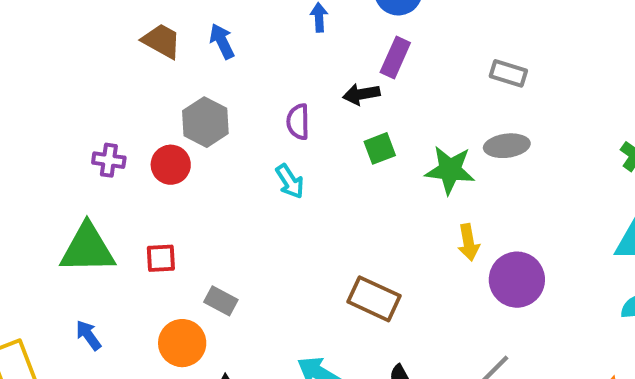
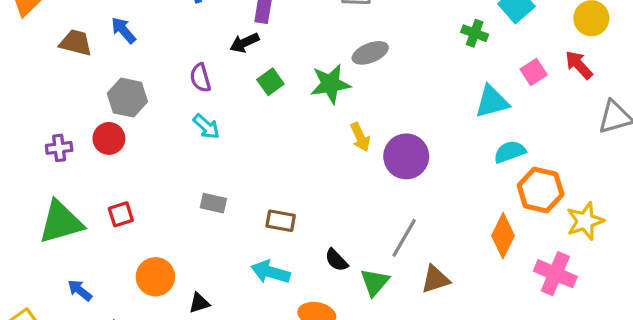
brown rectangle: (374, 299) -> (281, 221), moved, size x0.7
gray rectangle: (221, 301) -> (213, 203), moved

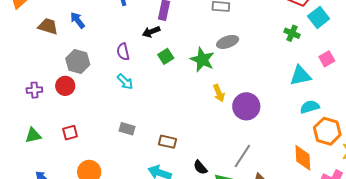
green star: (330, 84) -> (202, 60), turned 30
green triangle: (61, 222) -> (33, 135), size x0.6
orange diamond: (503, 236) -> (303, 158), turned -32

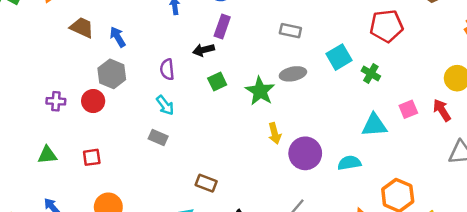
cyan square: (319, 17) -> (339, 57), moved
blue arrow: (78, 20) -> (118, 37), moved
cyan semicircle: (310, 107) -> (349, 163), moved
gray rectangle: (127, 129) -> (158, 137), moved

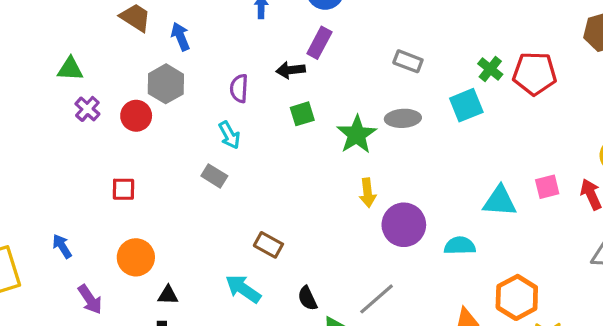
green cross: (371, 74) -> (490, 69), moved
purple cross: (56, 101) -> (87, 109), turned 30
green triangle: (47, 155) -> (70, 69), moved

